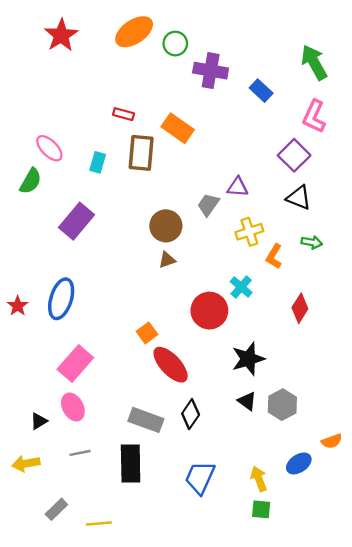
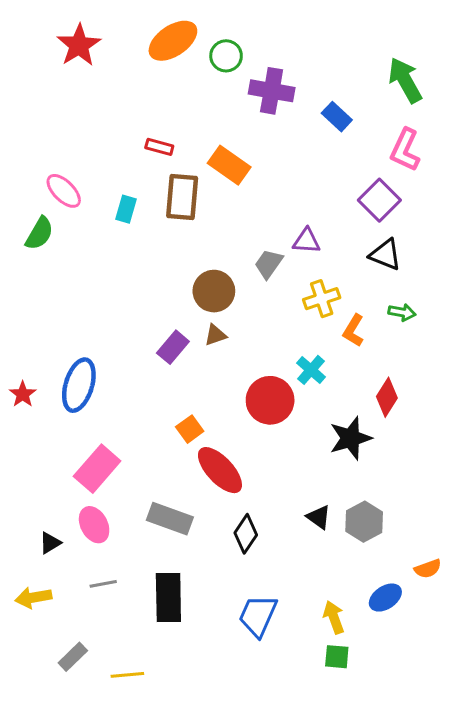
purple rectangle: (76, 221) -> (173, 347), moved, size x0.7
black star: (248, 359) -> (350, 438), moved
gray rectangle: (146, 420) -> (170, 519), moved

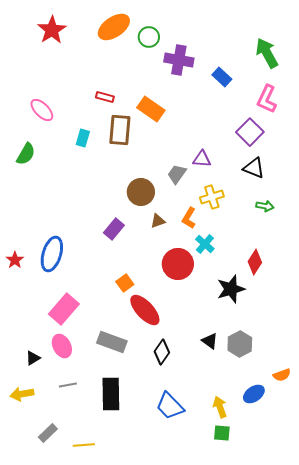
pink ellipse: (64, 191) -> (42, 110), moved
orange L-shape: (353, 331) -> (189, 218), moved
brown triangle: (215, 335) -> (158, 221), moved
blue trapezoid: (258, 616) -> (170, 406), turned -68

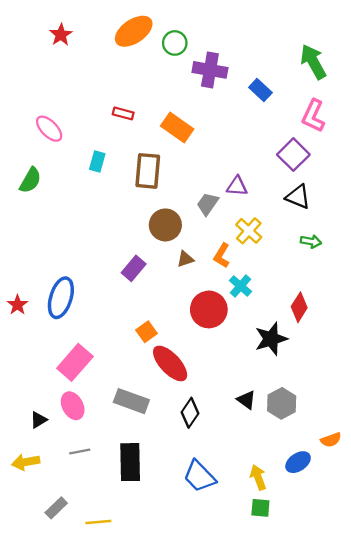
red star: (52, 30) -> (61, 35), size x0.7
brown rectangle: (120, 130) -> (148, 171), moved
yellow cross: (212, 197) -> (249, 231), turned -30

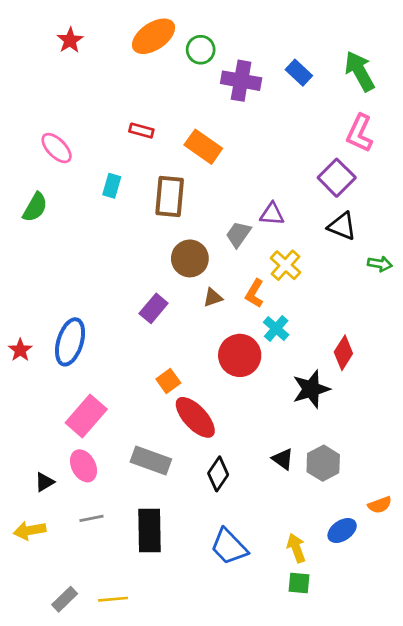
blue rectangle: (260, 90) -> (299, 73), moved
green arrow: (311, 241) -> (380, 264), moved
gray rectangle: (56, 508) -> (65, 599), moved

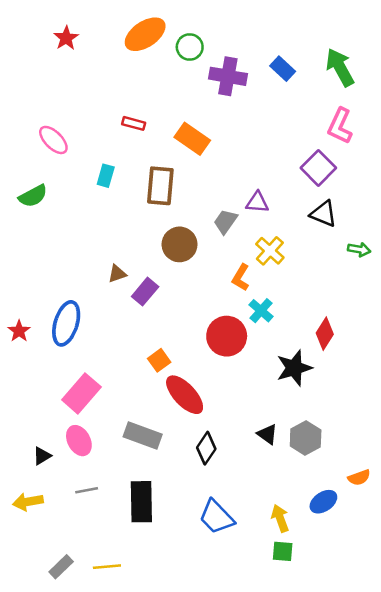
green semicircle: (35, 207) -> (33, 196), turned 32
brown triangle: (213, 298) -> (117, 274), moved

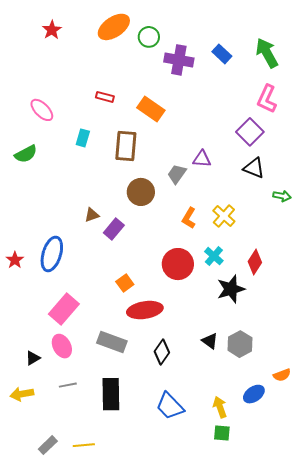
yellow cross: (270, 251) -> (224, 216), moved
cyan cross: (261, 311) -> (214, 256), moved
red ellipse: (185, 395) -> (145, 310), turned -56

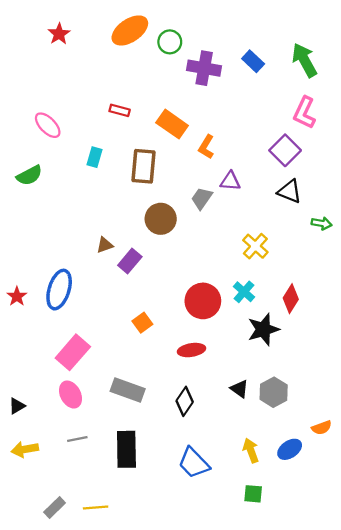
orange L-shape: (189, 218) -> (206, 147), moved
red ellipse: (145, 310) -> (191, 350), moved, size x0.7
black triangle: (33, 358) -> (17, 406), moved
yellow arrow: (220, 407) -> (251, 450), moved

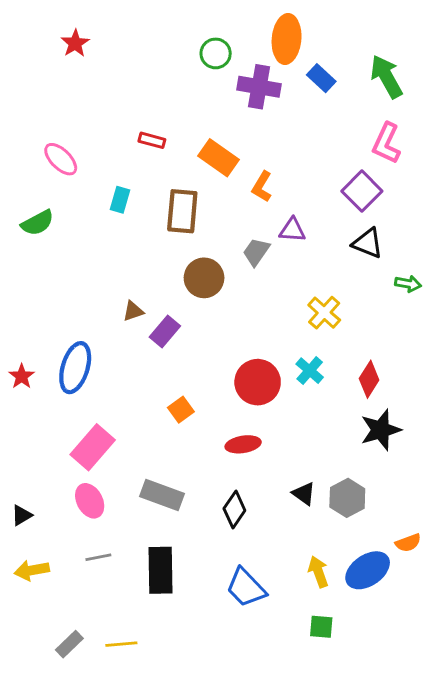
orange ellipse: (130, 30) -> (287, 39), moved, turned -51
black star: (263, 329) -> (381, 430), moved
blue ellipse: (290, 449) -> (368, 570), size x1.4

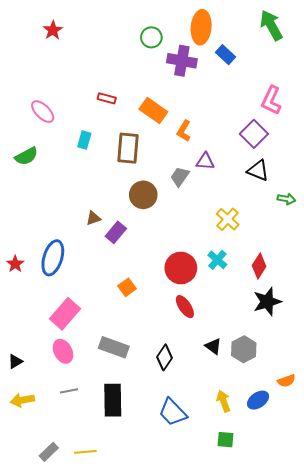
green arrow: (386, 77) -> (271, 25), moved
red ellipse: (243, 444) -> (185, 307), moved, turned 65
blue ellipse: (368, 570) -> (258, 400), size x0.7

